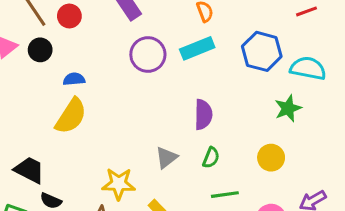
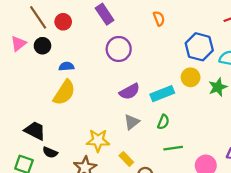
cyan rectangle: (197, 48) -> (162, 94), moved
purple semicircle: (203, 115) -> (130, 91), moved, turned 60
yellow circle: (271, 158) -> (191, 77), moved

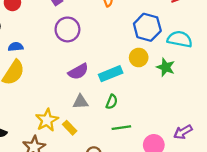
green star: (218, 87) -> (166, 67), turned -30
gray triangle: (132, 122) -> (80, 102), turned 35
yellow star: (98, 140) -> (47, 120), turned -30
yellow rectangle: (126, 159) -> (70, 128), moved

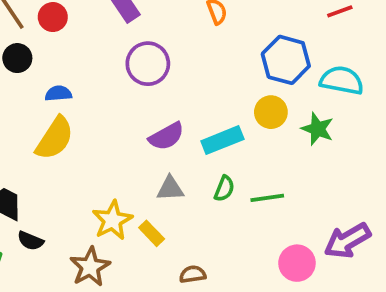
green line: (121, 128) -> (267, 198), moved
purple arrow: (183, 132) -> (347, 241), size x1.4

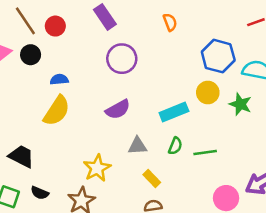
purple semicircle: (166, 136) -> (118, 109), moved
yellow rectangle: (152, 233) -> (152, 178), moved
black semicircle: (30, 241) -> (40, 193), moved

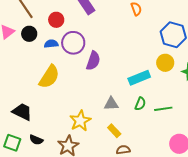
red circle: (55, 26) -> (56, 20), moved
purple circle: (122, 59) -> (73, 43), moved
blue semicircle: (59, 79) -> (51, 44), moved
purple semicircle: (118, 109) -> (93, 61), moved, turned -42
yellow rectangle: (152, 178) -> (114, 131), moved

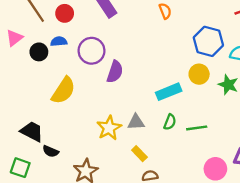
red circle: (56, 20) -> (65, 13), moved
black circle: (29, 34) -> (39, 52), moved
blue semicircle: (51, 44) -> (59, 41), moved
yellow star: (80, 121) -> (109, 128), moved
black semicircle: (36, 140) -> (51, 151), moved

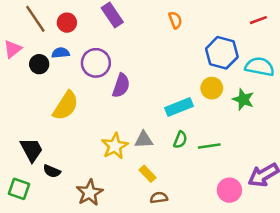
black trapezoid: (32, 131) -> (32, 150), turned 35

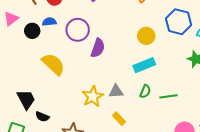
yellow circle: (212, 88) -> (146, 36), moved
yellow semicircle: (66, 106) -> (53, 64), turned -80

